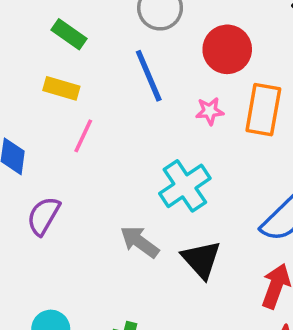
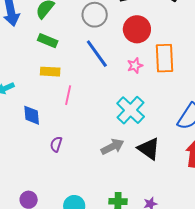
purple semicircle: (43, 216) -> (56, 144), size x0.7
gray arrow: (140, 242) -> (112, 147), turned 130

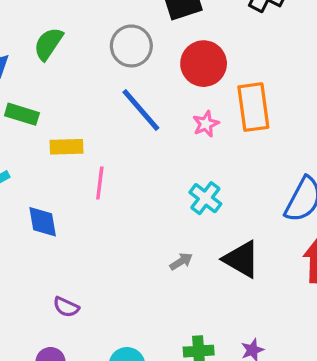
green rectangle: (48, 41) -> (22, 114), moved
cyan cross: (131, 110) -> (205, 198), size x0.7
purple semicircle: (56, 144) -> (66, 307), moved, turned -77
gray arrow: (112, 147) -> (181, 261), size x0.6

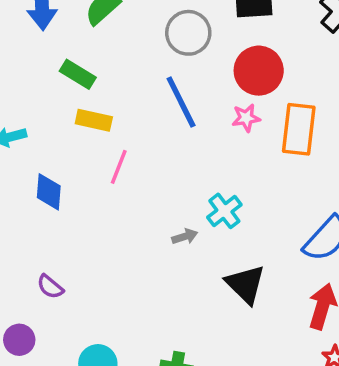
green rectangle: (22, 114) -> (78, 74), moved
pink star: (206, 124) -> (246, 118), moved
gray arrow: (181, 261) -> (185, 236), moved

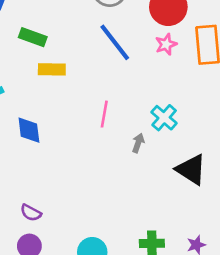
pink line: (119, 167) -> (104, 114), moved
gray arrow: (185, 236) -> (138, 143), turned -42
purple semicircle: (50, 287) -> (31, 213), moved

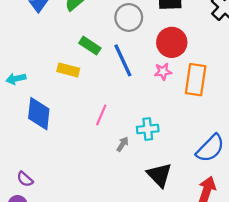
green rectangle: (33, 37) -> (90, 46), moved
cyan cross: (164, 118) -> (148, 129), turned 30
blue diamond: (29, 130) -> (39, 114), size x1.4

